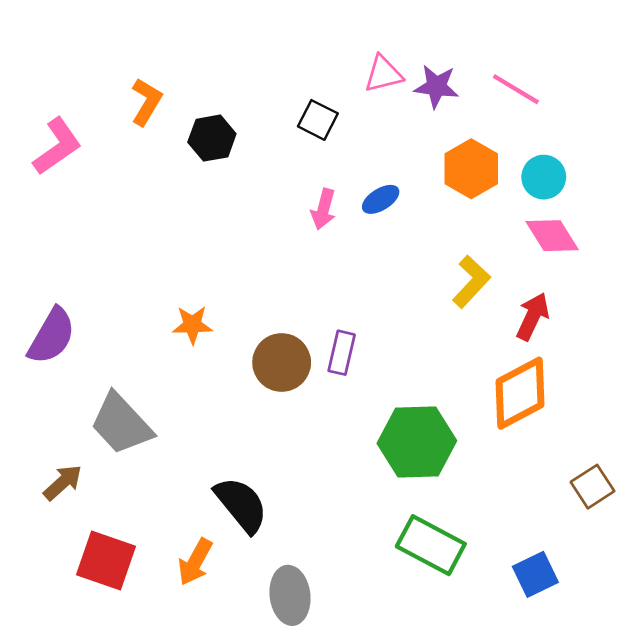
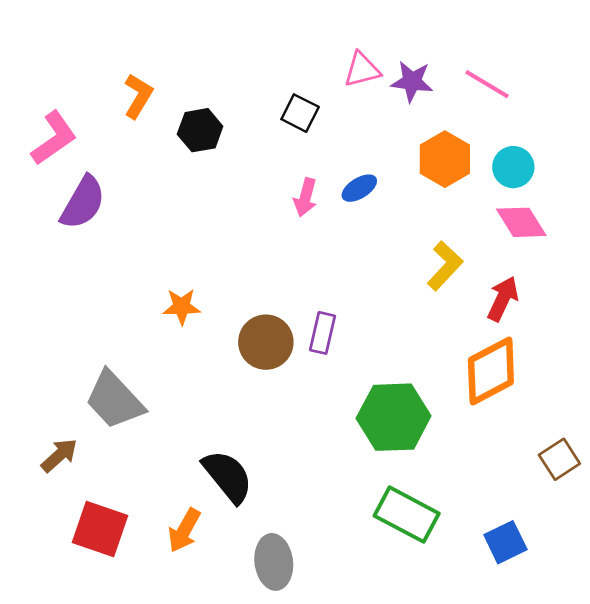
purple semicircle: (52, 336) -> (83, 203), moved

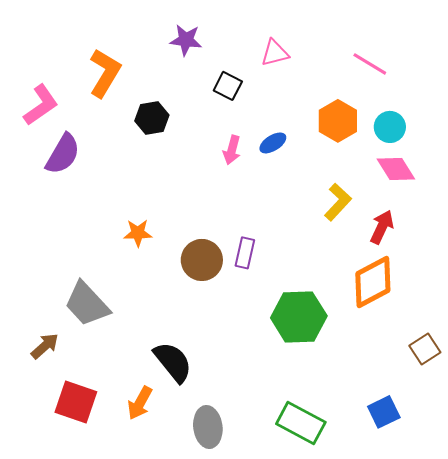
purple star: (412, 81) -> (186, 40), moved
orange L-shape: (138, 96) -> (105, 73), size x1.4
black hexagon: (200, 130) -> (152, 118), moved
green rectangle: (407, 515) -> (301, 423), moved

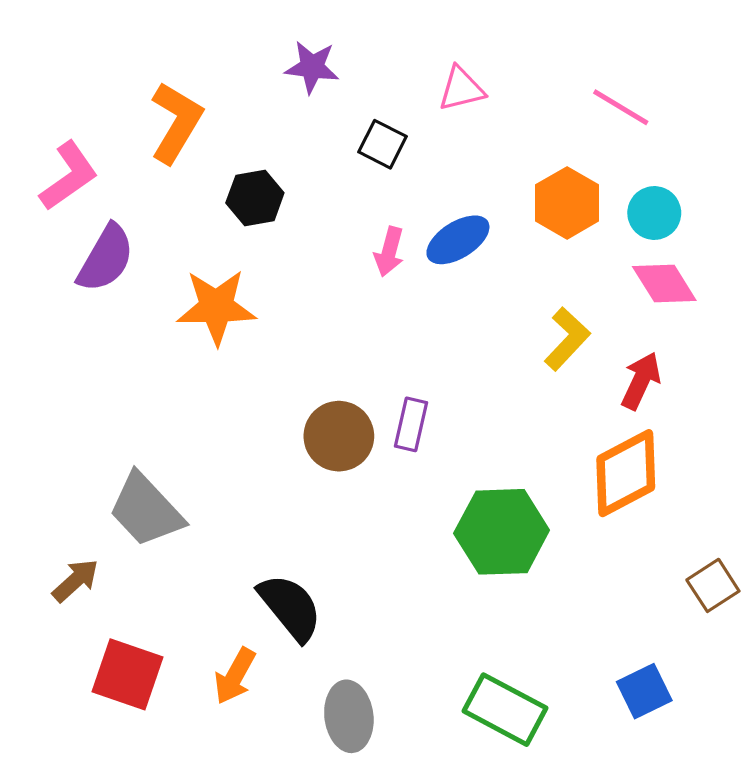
blue ellipse: (273, 143) -> (458, 240), size x1.4
orange star: (138, 233) -> (216, 307), moved, size x1.6

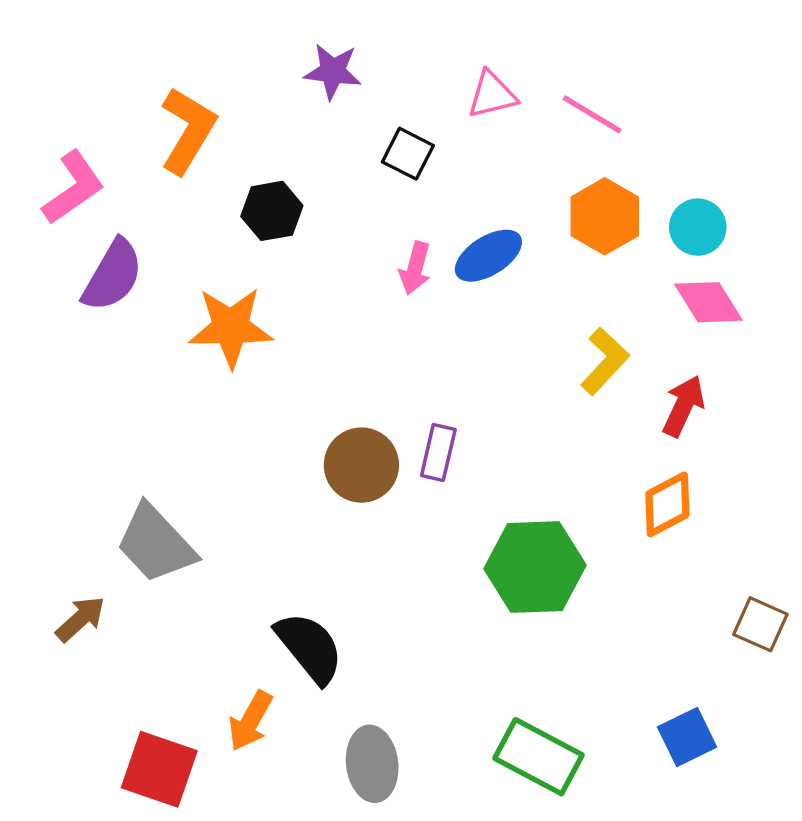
pink line: (621, 107) -> (592, 114), moved
orange diamond: (626, 473) -> (667, 504), size x0.7
brown square: (713, 585) -> (760, 624), turned -33
red square: (127, 674) -> (159, 769), moved

